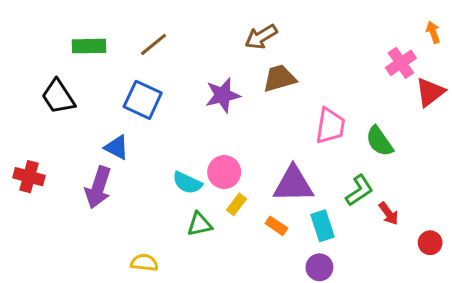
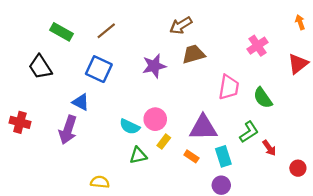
green rectangle: (89, 46) -> (62, 32), turned 30
pink cross: (401, 63) -> (257, 46), moved

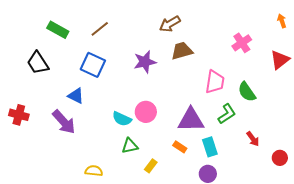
purple arrow: (68, 130) -> (64, 122), turned -60
green L-shape: (249, 132) -> (227, 114), moved
yellow rectangle: (164, 142) -> (151, 166), moved

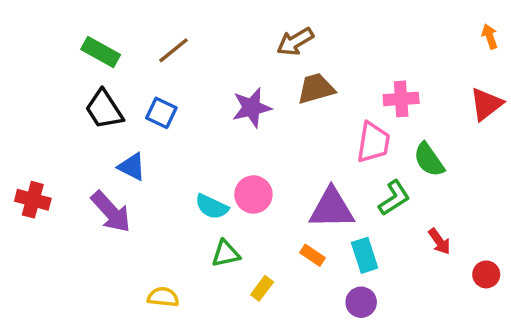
pink cross: (242, 43) -> (401, 99), moved, turned 30
black trapezoid: (38, 63) -> (104, 109), moved
blue square: (93, 65) -> (161, 113), size x0.7

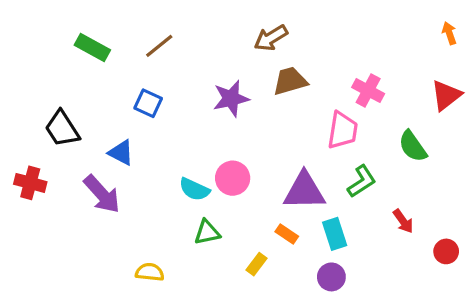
pink cross: (401, 99) -> (368, 91), turned 32
black trapezoid: (104, 109) -> (62, 129), moved
green semicircle: (429, 160) -> (413, 146), moved
yellow rectangle: (262, 288) -> (257, 264), moved

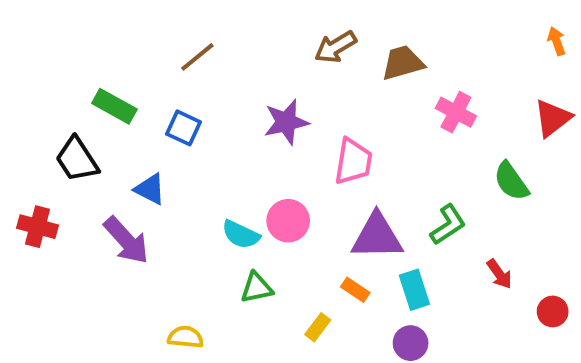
green rectangle: (92, 47) -> (114, 106), moved
brown trapezoid: (290, 81) -> (403, 63), moved
pink trapezoid: (343, 130) -> (353, 161), moved

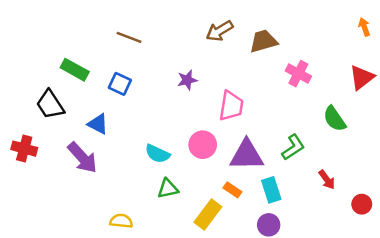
brown line: (197, 57) -> (129, 37), turned 60
purple star: (286, 122) -> (187, 80), size x0.7
pink circle: (288, 221) -> (203, 145), moved
yellow rectangle: (318, 327) -> (208, 215), size x1.6

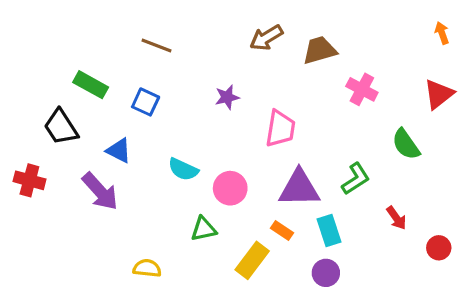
pink circle: (203, 145) -> (230, 188), moved
cyan semicircle: (157, 154) -> (183, 169), moved

